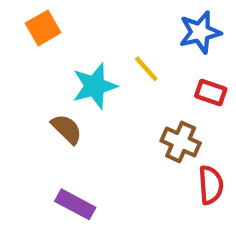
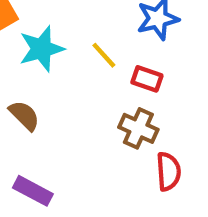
cyan star: (95, 86) -> (42, 49), moved
red rectangle: (211, 92) -> (147, 79), moved

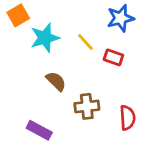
brown semicircle: (24, 115) -> (56, 81), moved
brown cross: (138, 128) -> (87, 106), moved, turned -30

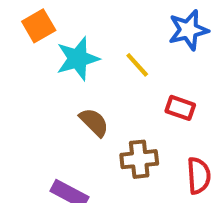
red rectangle: (113, 57) -> (180, 108), moved

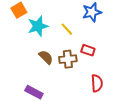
brown cross: (139, 159) -> (68, 59), moved

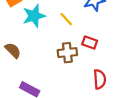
brown semicircle: (46, 57) -> (13, 50), moved

